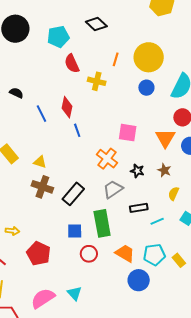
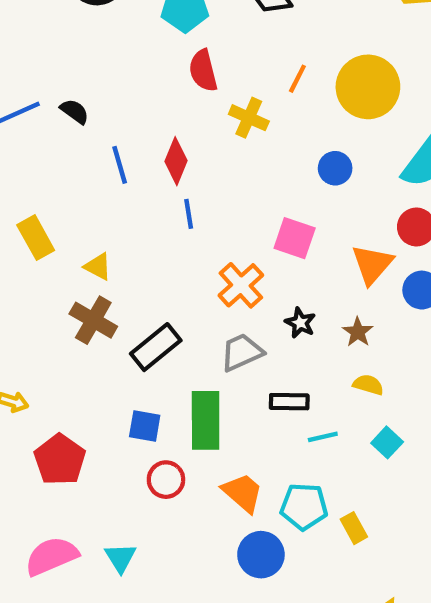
blue circle: (146, 88) -> (335, 168), moved
yellow semicircle: (174, 194) -> (368, 385), turned 72

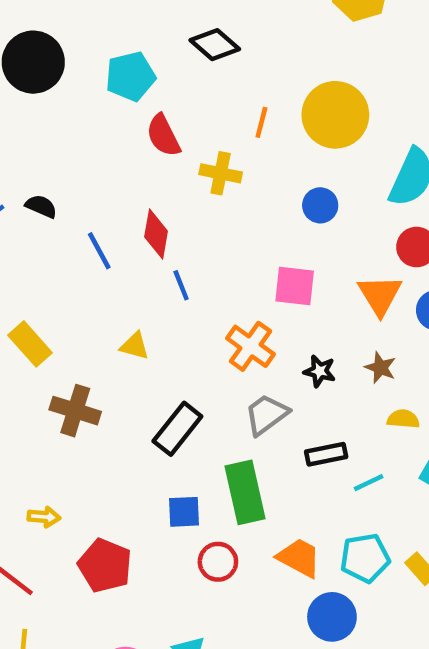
yellow triangle: (98, 267) -> (135, 346), moved
brown cross: (93, 320) -> (75, 411), moved

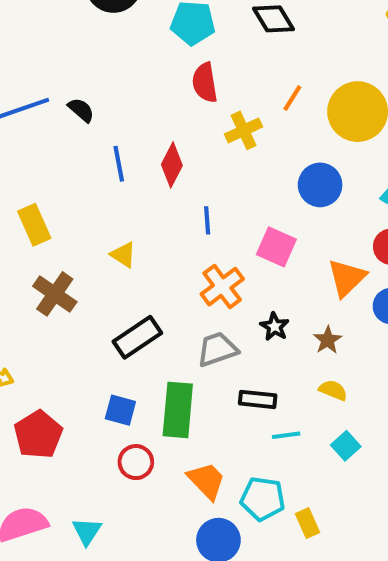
yellow cross: (221, 173) -> (244, 130), turned 36
blue circle: (320, 205) -> (320, 185), size x1.4
blue line: (181, 285) -> (207, 220), moved

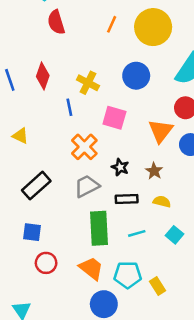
yellow cross: (244, 130) -> (88, 83), moved, turned -30
black rectangle: (258, 399) -> (127, 199), moved
green rectangle: (178, 410) -> (99, 228), moved

